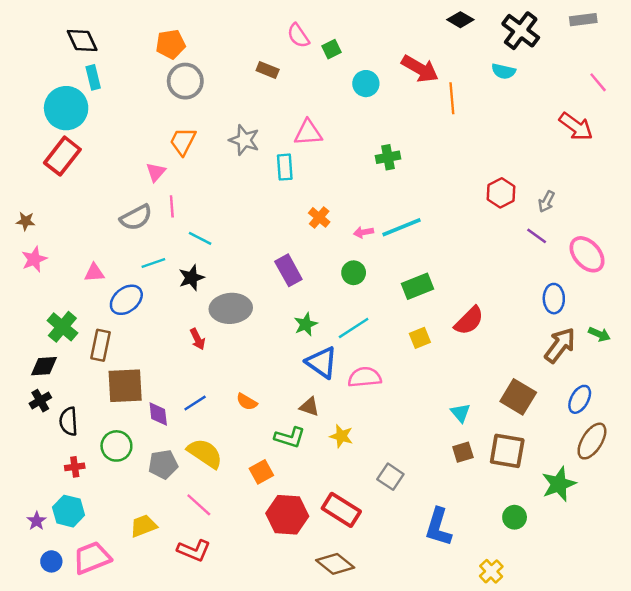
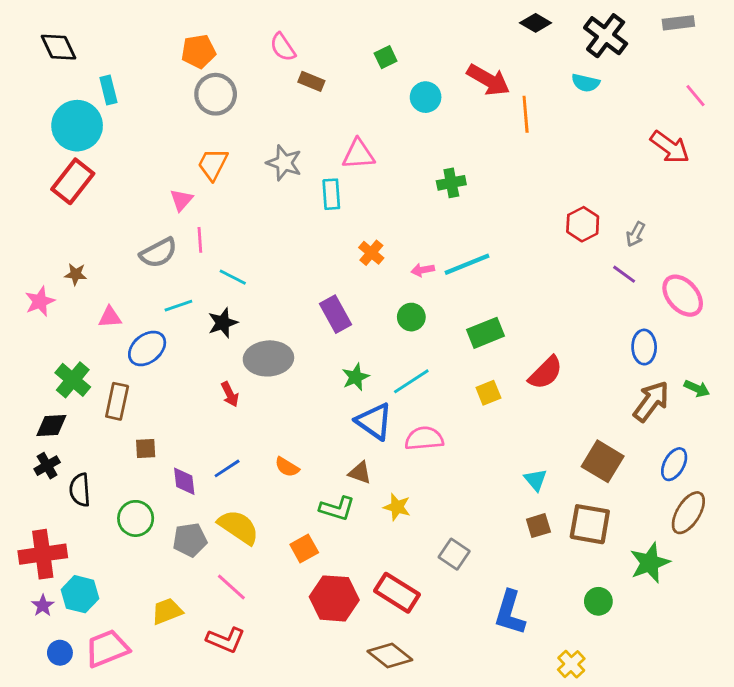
pink semicircle: (298, 36) -> (283, 47), moved
black diamond: (82, 41) -> (58, 47), moved
brown star: (26, 221) -> (76, 274), moved
brown square: (125, 386) -> (146, 448), size x0.5
red cross: (75, 467) -> (43, 554), moved, size x2.0

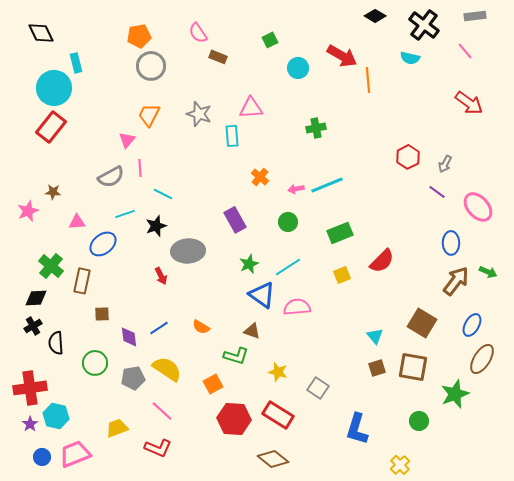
pink line: (696, 96) -> (465, 51), moved
yellow star: (397, 507) -> (278, 372), moved

